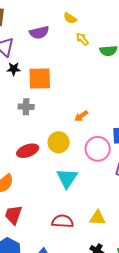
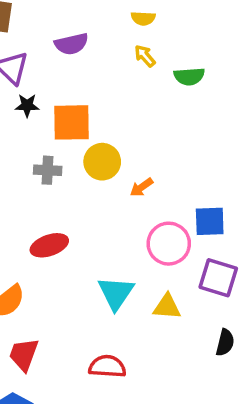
yellow semicircle: (70, 18) -> (143, 18), moved, turned -32
yellow circle: (59, 142) -> (102, 162), moved
yellow triangle: (97, 218) -> (167, 307), moved

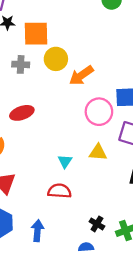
orange arrow: (141, 187) -> (81, 75), size x1.6
cyan triangle: (116, 293) -> (65, 161), moved, size x0.6

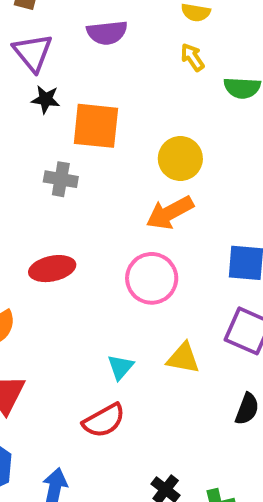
yellow circle: (56, 59) -> (180, 159), moved
pink circle: (99, 112) -> (152, 278), moved
red semicircle: (59, 191) -> (104, 421), turned 140

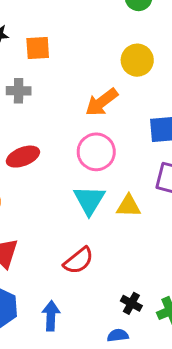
orange square: (96, 126) -> (38, 48), size x0.7
yellow circle: (180, 159) -> (137, 60), moved
cyan triangle: (121, 367) -> (89, 200), moved, size x1.6

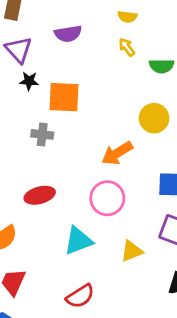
orange square: (38, 48) -> (64, 97), size x1.4
cyan triangle: (89, 200) -> (78, 241), moved, turned 32
yellow triangle: (129, 206) -> (132, 251), turned -30

